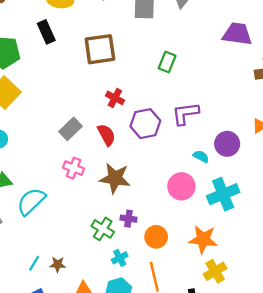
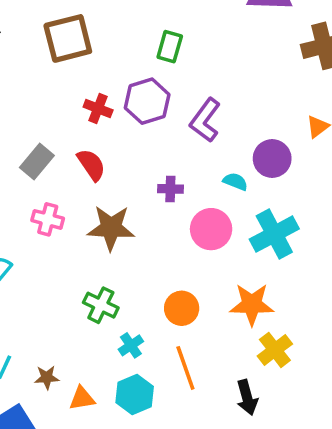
purple L-shape: (185, 114) -> (205, 120), turned -40
purple hexagon: (145, 124) -> (147, 101), moved
purple cross: (128, 219) -> (170, 189), moved
brown star: (58, 264) -> (47, 377), moved

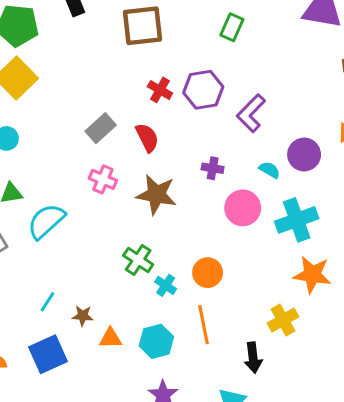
green rectangle: (170, 47) -> (232, 27), moved
orange star: (252, 304) -> (312, 275), moved
cyan cross: (131, 345) -> (166, 285), moved, turned -30

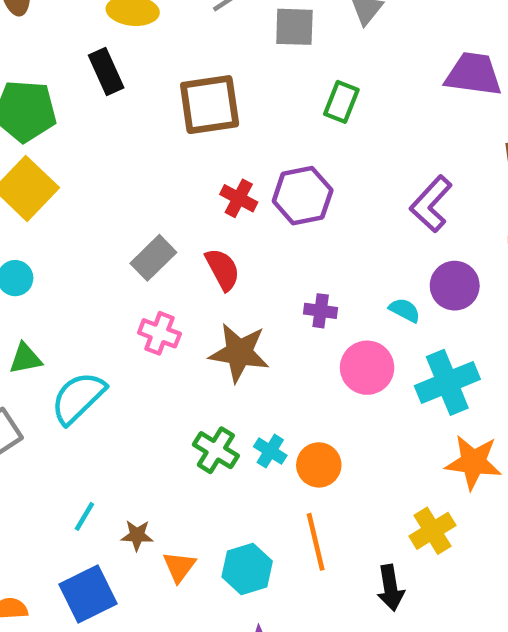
purple L-shape: (251, 113) -> (431, 204), moved
cyan cross: (166, 285) -> (270, 451), moved
orange triangle: (110, 338) -> (179, 567), turned -50

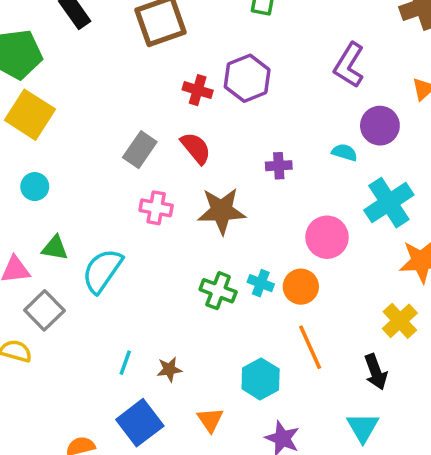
green triangle: (25, 359) -> (55, 248), turned 32
pink circle: (367, 368) -> (327, 237), moved
orange triangle: (179, 567) -> (210, 420), moved

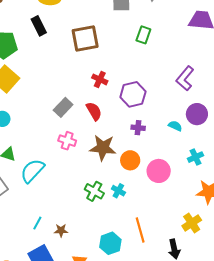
purple hexagon: (247, 78) -> (133, 94), moved
cyan cross: (389, 203) -> (195, 157), size x0.6
orange circle: (301, 287) -> (130, 160), moved

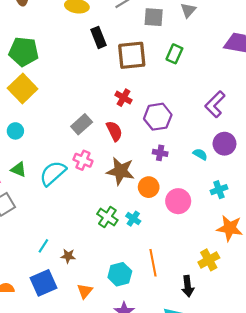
black rectangle: (39, 26) -> (98, 37), moved
brown square: (85, 39) -> (132, 55), moved
cyan semicircle: (32, 171) -> (53, 173), moved

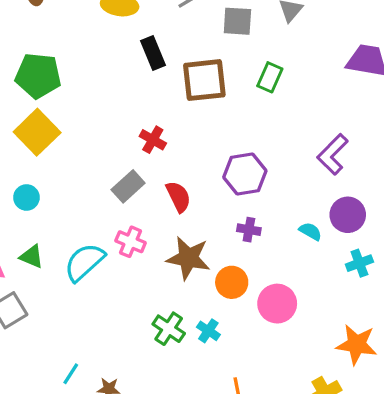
red cross: (123, 98) -> (153, 140), moved
cyan cross: (219, 190) -> (359, 263), moved

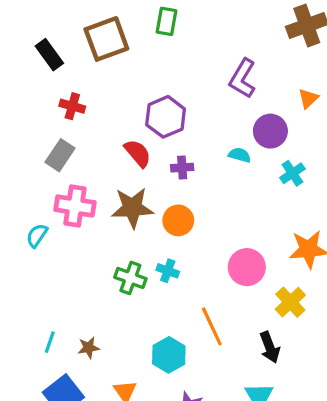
black rectangle: (153, 53) -> (49, 55), moved
red semicircle: (178, 197) -> (138, 153), moved
pink cross: (131, 242) -> (75, 206), size x1.4
cyan semicircle: (84, 262) -> (37, 236), size x0.6
pink circle: (277, 304) -> (247, 267), moved

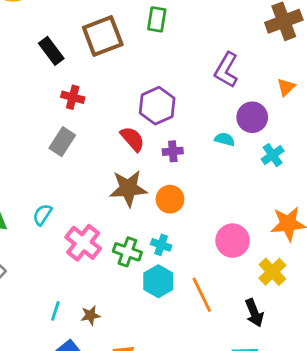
pink cross: (75, 206) -> (83, 243), moved, turned 30
cyan hexagon: (169, 355) -> (158, 281), moved

